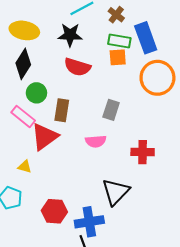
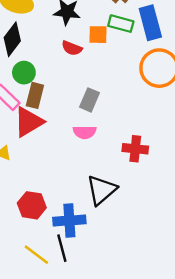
orange square: (118, 57) -> (98, 35), moved
red semicircle: (77, 67) -> (72, 48), size x0.7
brown rectangle: (62, 110) -> (35, 95), moved
gray rectangle: (111, 110) -> (89, 100), moved

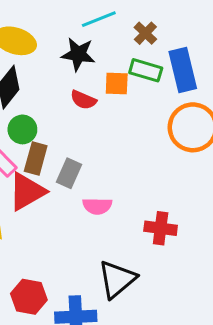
gray rectangle: (89, 100) -> (69, 173), moved

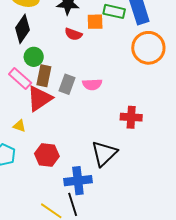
pink semicircle: (97, 206) -> (92, 84), moved
red hexagon: (29, 297) -> (47, 155), moved

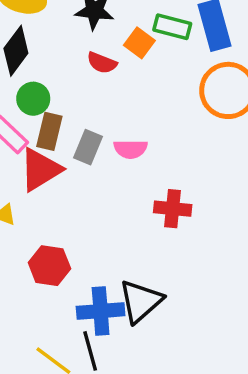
orange square: (95, 22) -> (139, 43), turned 36
red cross: (131, 117) -> (173, 209), moved
black triangle: (104, 153) -> (141, 301), moved

